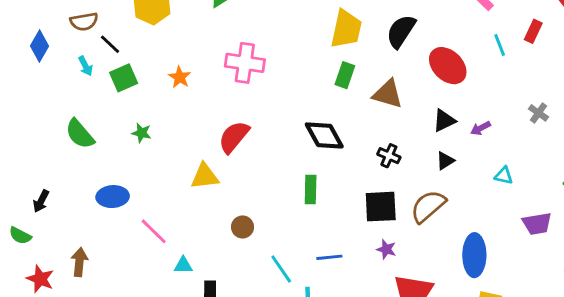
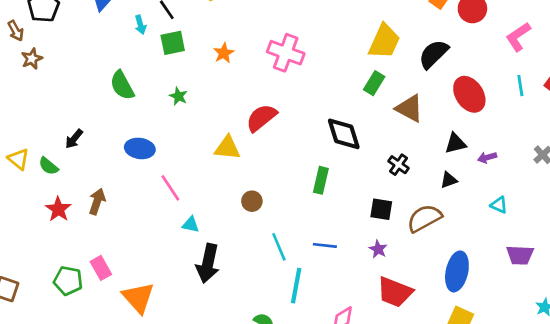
black square: (381, 207) -> (381, 209), size x0.7

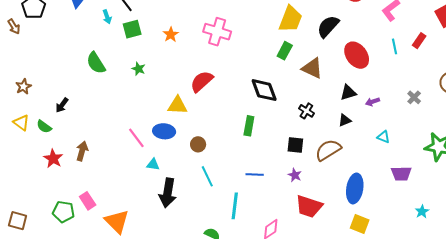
brown star: (32, 59) -> (23, 87), moved
blue ellipse: (140, 148) -> (164, 131), moved
cyan line: (279, 247) -> (207, 176), moved

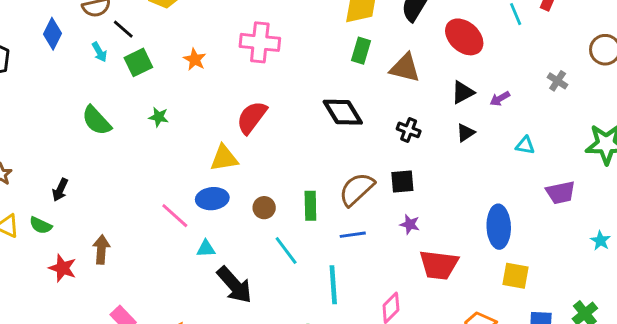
green rectangle: (249, 126) -> (310, 206), moved
brown semicircle: (328, 150) -> (357, 189), moved
black arrow: (168, 193) -> (234, 285), turned -40

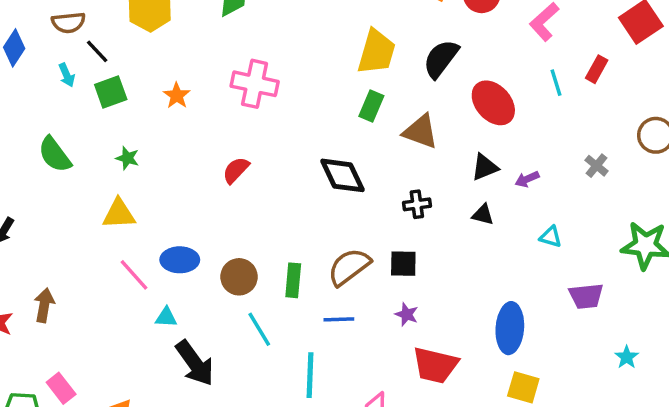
red semicircle: (252, 117) -> (236, 170), size x0.7
black cross: (409, 130) -> (417, 204), turned -35
black triangle: (466, 133) -> (483, 215), turned 42
yellow triangle: (224, 158) -> (119, 214), moved
brown circle: (264, 208) -> (239, 277), size x1.4

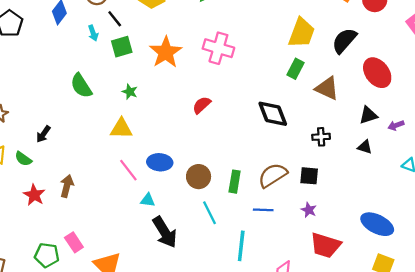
orange star: (177, 96) -> (166, 52), size x1.8
blue ellipse: (510, 328) -> (377, 224), turned -72

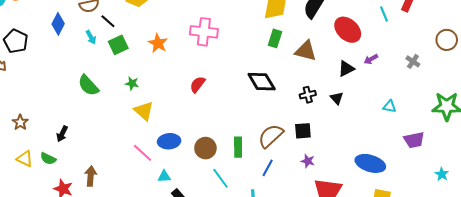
orange star: (166, 52) -> (158, 43), size x0.7
purple arrow: (396, 125) -> (371, 59), moved
yellow triangle: (121, 129) -> (144, 111), moved, turned 50
black triangle: (365, 147) -> (337, 98), moved, turned 40
blue line: (263, 210) -> (268, 168), turned -54

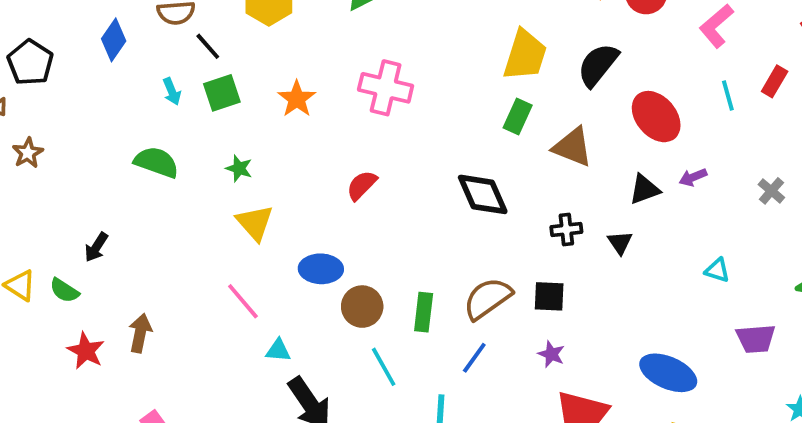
cyan arrow: (91, 37) -> (172, 91), moved
green semicircle: (88, 85) -> (156, 162), turned 145
brown star: (20, 122) -> (28, 153), moved
blue ellipse: (169, 141) -> (321, 269), moved

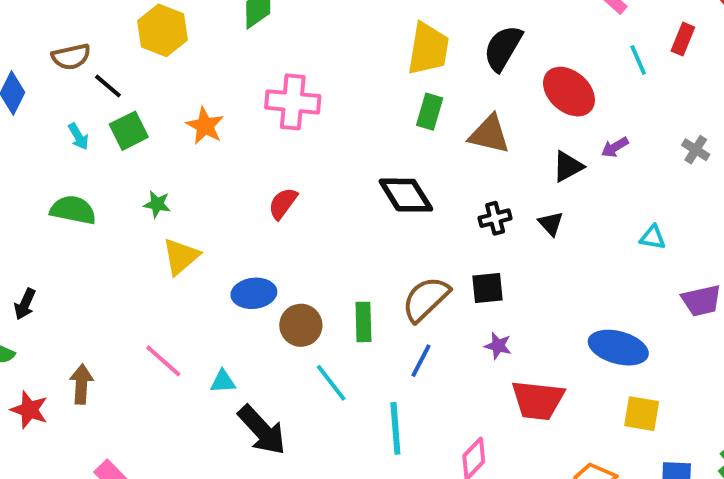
yellow triangle: (255, 223) -> (181, 257), turned 39
pink line: (243, 301) -> (163, 361), moved

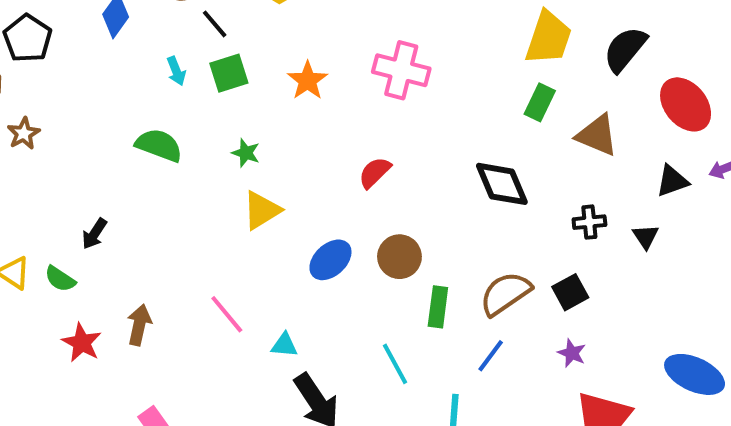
black square: (487, 288) -> (570, 292), turned -32
blue ellipse: (254, 293) -> (330, 260), turned -45
brown circle: (301, 325) -> (399, 257), moved

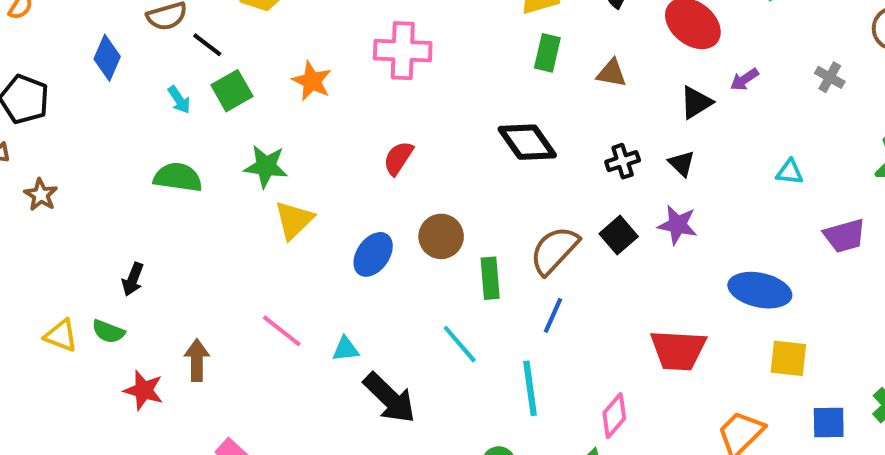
brown triangle: (597, 135) -> (612, 73), size x0.7
green star: (246, 153) -> (266, 166), size x1.5
purple star: (572, 353) -> (677, 225), moved, size x1.4

